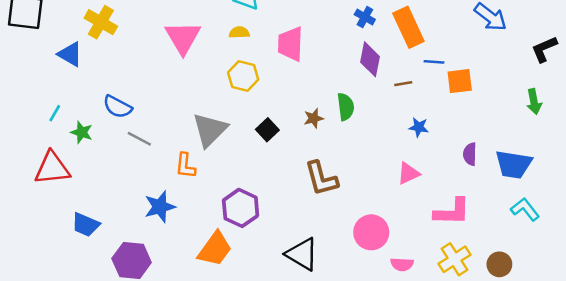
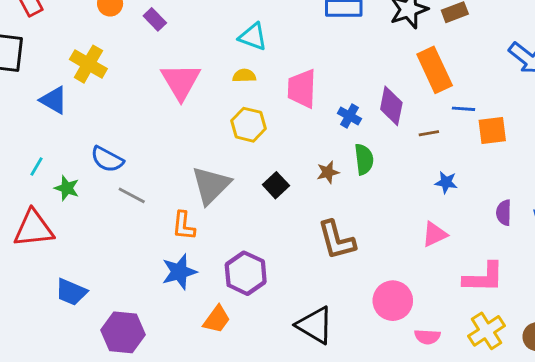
blue cross: (365, 17) -> (349, 116), moved
blue star: (160, 207) -> (179, 272), moved
orange trapezoid: (215, 249) -> (217, 319), size x0.7

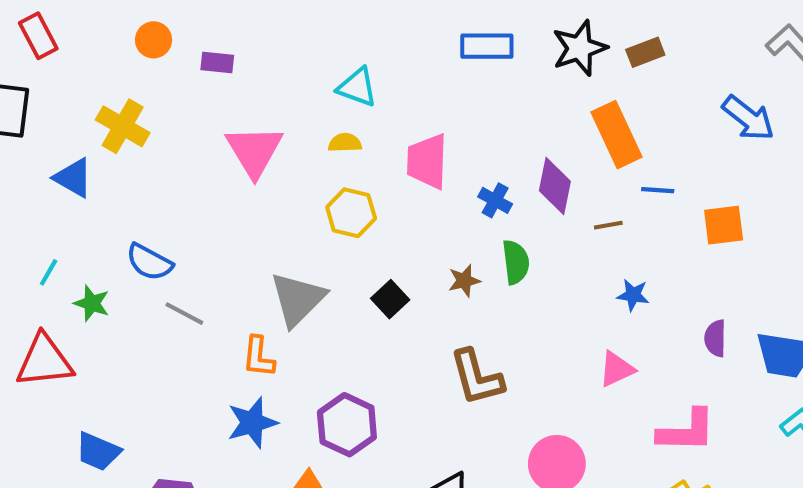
purple rectangle: (155, 19) -> (217, 63), turned -40
orange square: (492, 130) -> (724, 225), moved

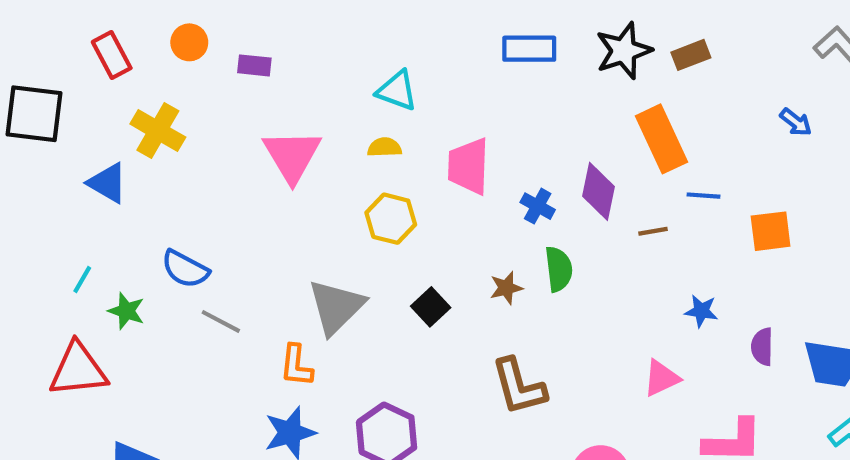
red rectangle: (38, 36) -> (112, 55), moved
blue arrow: (748, 118) -> (796, 122), size x0.6
blue star: (633, 295) -> (701, 311), moved

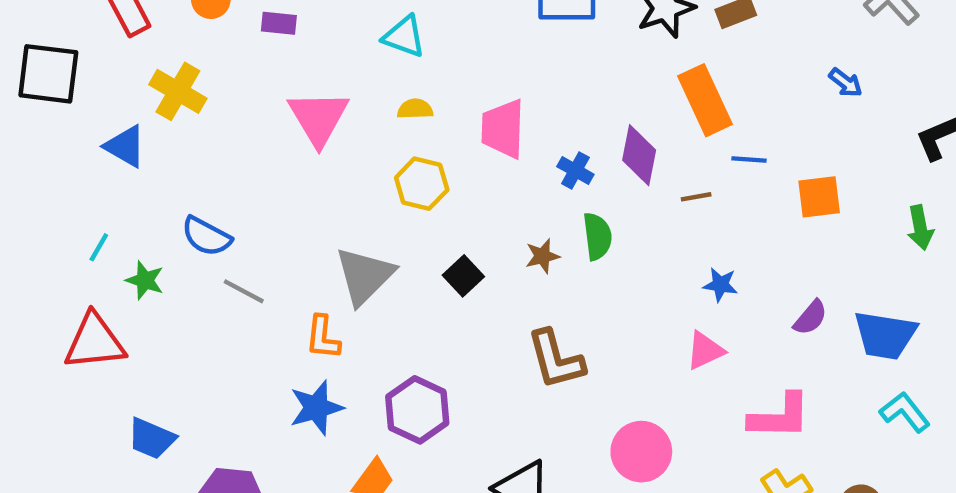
cyan triangle: (397, 91) -> (404, 36), moved
blue star: (701, 311) -> (720, 285), moved
purple semicircle: (762, 347) -> (810, 318), turned -141

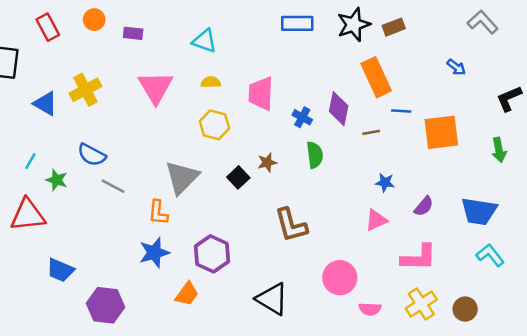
yellow cross: (178, 91) -> (85, 90), moved, turned 32
orange square: (819, 197) -> (441, 132), size x1.4
brown star: (542, 256) -> (267, 162), moved
purple semicircle: (810, 318) -> (424, 206), moved

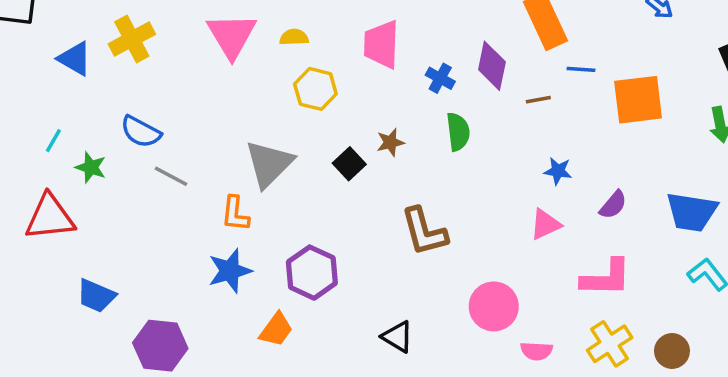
yellow semicircle: (211, 82) -> (294, 37), moved
black triangle: (272, 299) -> (397, 337), size x0.7

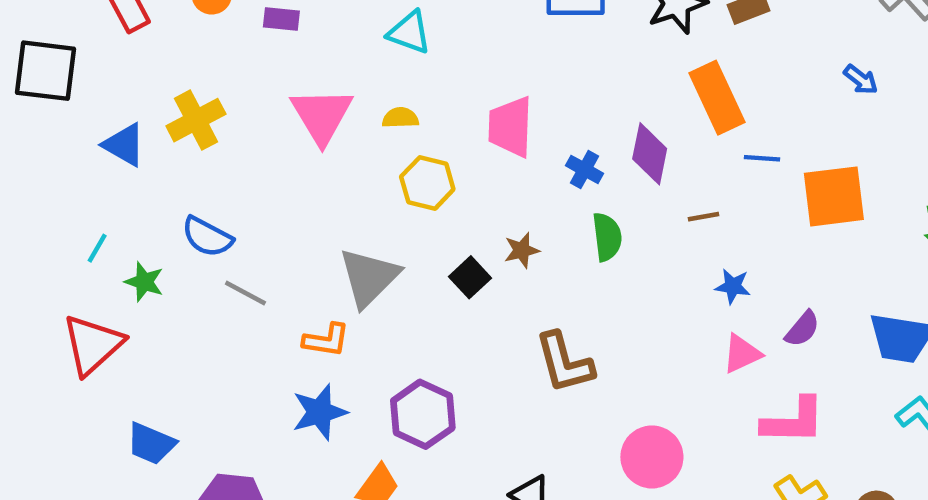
brown line: (538, 100) -> (704, 217), moved
orange L-shape: (235, 214) -> (326, 340), turned -87
red triangle: (50, 217) -> (93, 345), turned -36
pink triangle: (545, 224) -> (742, 354), moved

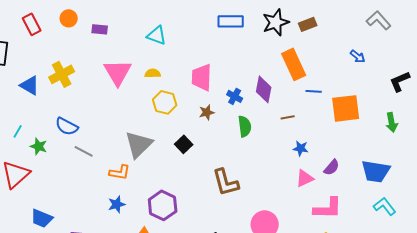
brown star: (522, 250) -> (207, 112), moved
blue star: (320, 412) -> (117, 204), size x0.7

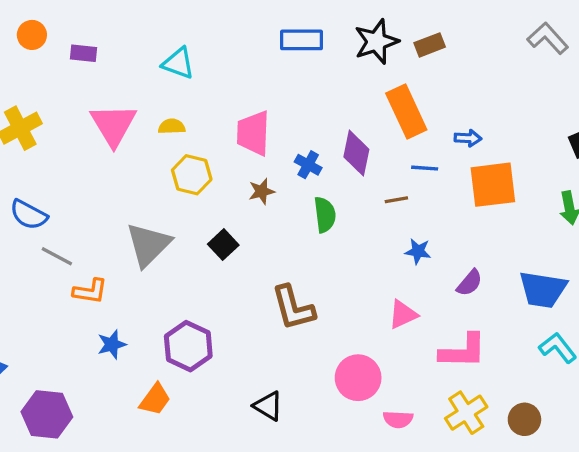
blue arrow: (358, 56) -> (468, 138), moved, turned -35
blue line: (314, 91) -> (425, 168), moved
orange L-shape: (120, 172) -> (90, 291), moved
pink triangle: (305, 178) -> (403, 314), moved

